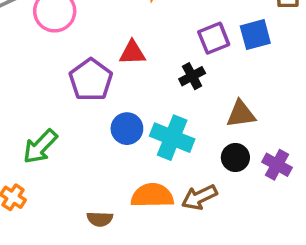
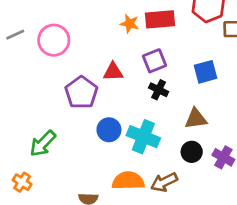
blue square: (255, 35) -> (205, 72), moved
purple square: (214, 38) -> (154, 61), moved
black cross: (192, 76) -> (159, 90), turned -36

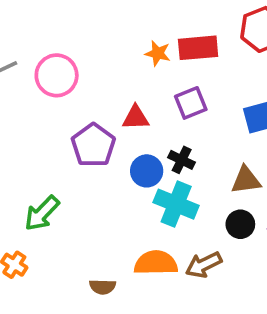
black cross: (159, 90) -> (182, 160), moved
blue circle: (109, 130) -> (147, 171), moved

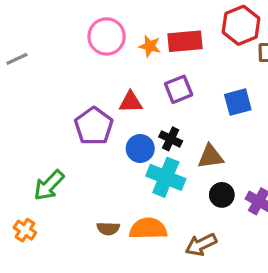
pink circle: (57, 75) -> (107, 36), moved
brown triangle: (246, 180) -> (211, 157), moved
brown arrow: (204, 265) -> (201, 245), moved
brown semicircle: (103, 287) -> (108, 229), moved

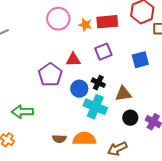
green arrow: (49, 185) -> (22, 112), turned 45

